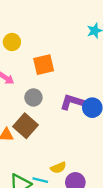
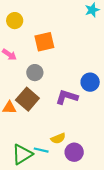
purple L-shape: (72, 102) -> (67, 97), moved

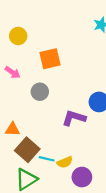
brown square: (27, 99) -> (27, 150), moved
cyan line: (41, 150) -> (47, 159), moved

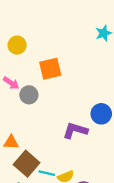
gray circle: (40, 92) -> (29, 95), moved

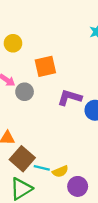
purple L-shape: (75, 130) -> (70, 98), moved

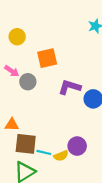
brown square: (22, 159) -> (26, 144), turned -35
purple circle: (78, 186) -> (77, 146), moved

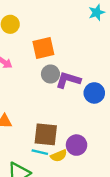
gray circle: (28, 82) -> (50, 74), moved
brown square: (26, 144) -> (46, 134), moved

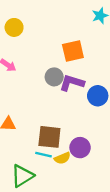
orange square: (43, 48) -> (73, 51), moved

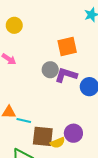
brown square: (49, 137) -> (43, 136), moved
cyan line: (44, 155) -> (24, 121), moved

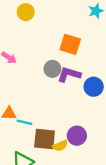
yellow circle: (14, 25) -> (26, 12), moved
orange square: (67, 46) -> (70, 44), turned 30

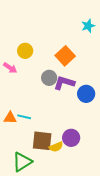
yellow circle: (26, 12) -> (25, 51), moved
orange square: (70, 44) -> (65, 56), turned 30
cyan line: (25, 122) -> (24, 117), moved

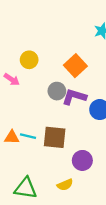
brown square: (42, 141) -> (55, 137), moved
yellow semicircle: (56, 147) -> (65, 185), moved
green triangle: (22, 162) -> (26, 188), turned 40

